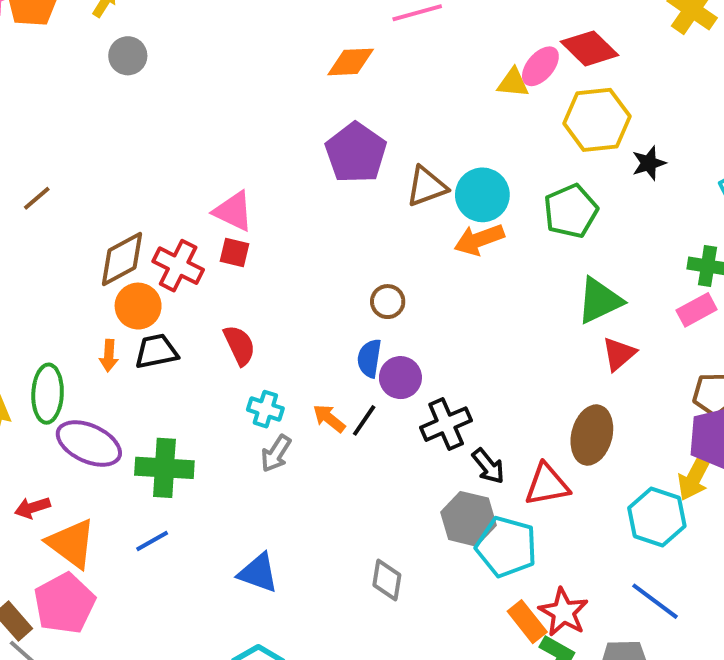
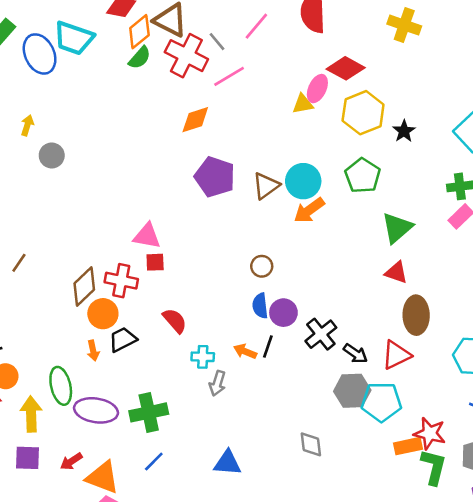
red triangle: (619, 354) -> (396, 272), moved, turned -45
orange rectangle: (527, 622) -> (408, 446), turned -48

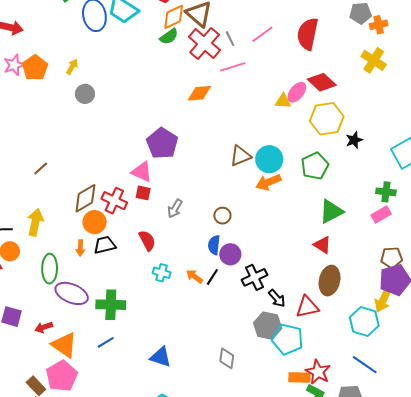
purple pentagon: (215, 177) -> (162, 143), moved
gray arrow: (217, 383) -> (175, 209), moved
yellow arrow: (31, 414) -> (35, 222), moved

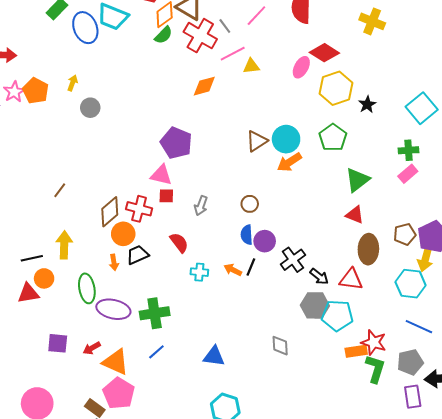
yellow triangle: (283, 101) -> (251, 66), moved
brown pentagon: (392, 258) -> (405, 234), moved
red triangle: (307, 307) -> (351, 279), turned 30

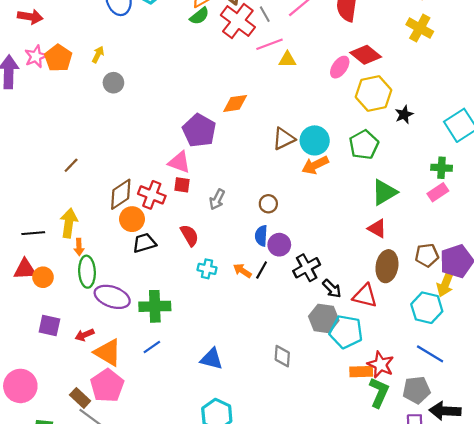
orange diamond: (204, 86) -> (235, 103), moved
orange arrow: (114, 262) -> (79, 247), moved
orange circle: (44, 278) -> (43, 277), moved

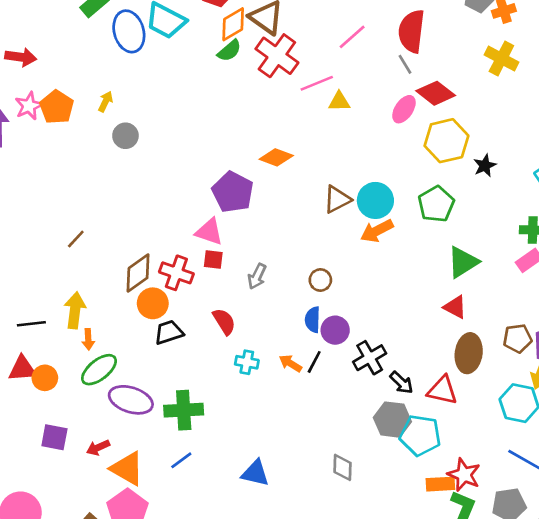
gray line: (265, 14) -> (405, 64), moved
orange diamond: (235, 103) -> (276, 157), turned 30
green ellipse: (87, 272) -> (99, 370), turned 56

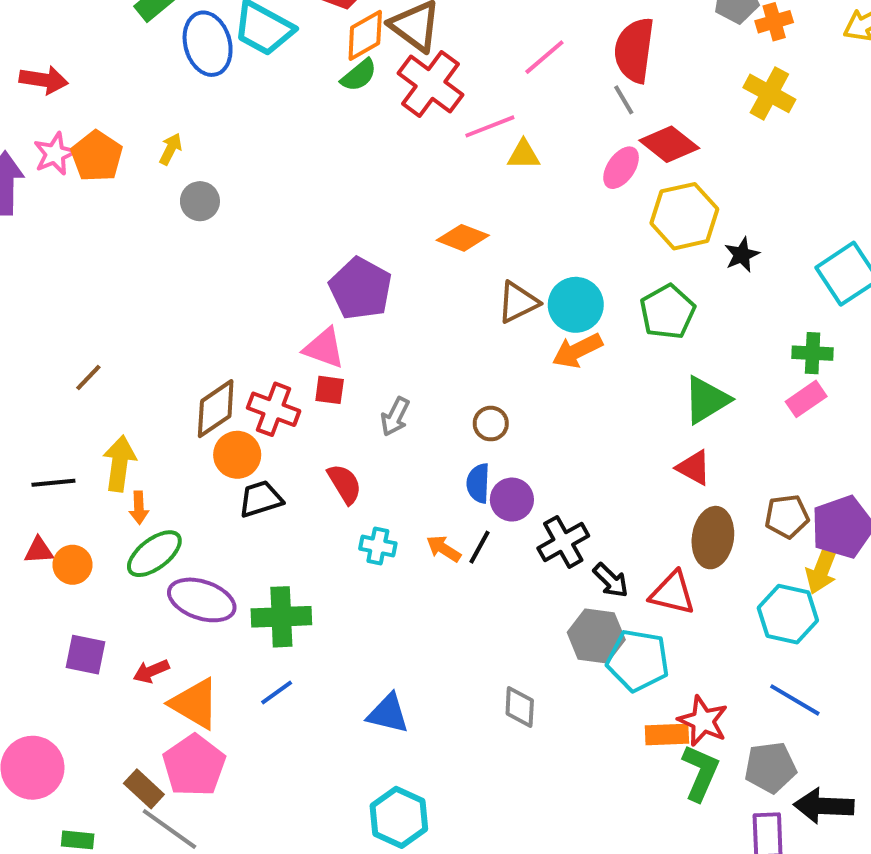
orange diamond: (276, 157) -> (463, 238), moved
brown line: (76, 239) -> (88, 377), moved
red triangle: (22, 369) -> (39, 550), size x0.7

